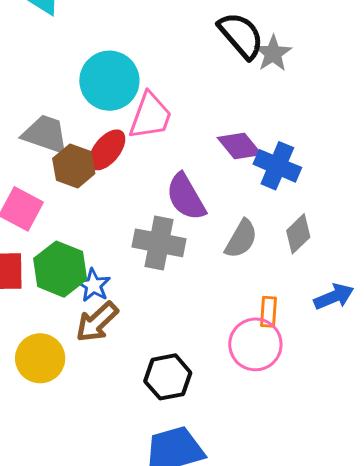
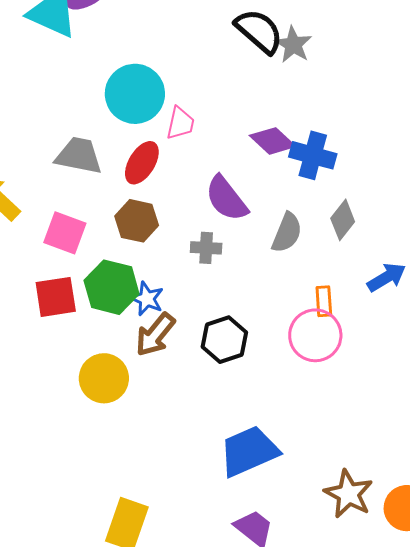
pink trapezoid: (150, 116) -> (180, 123), size x0.7
brown hexagon: (74, 166) -> (137, 221), moved
gray cross: (159, 243) -> (206, 248), size x0.6
black hexagon: (168, 377) -> (224, 340), moved

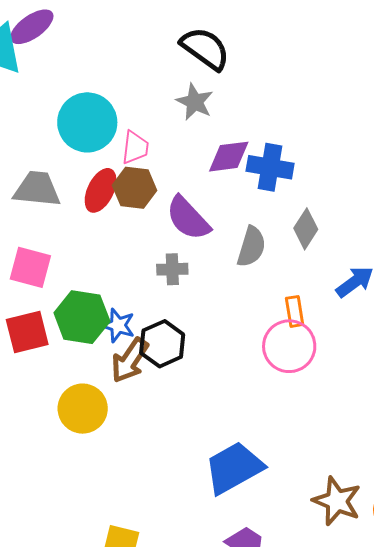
gray star: (293, 45) -> (195, 102), moved
purple diamond: (273, 141) -> (229, 157), turned -45
brown hexagon: (137, 221) -> (134, 188), moved
black hexagon: (224, 340) -> (162, 344), moved

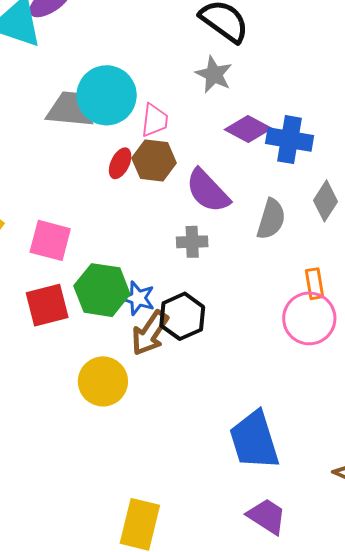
purple diamond: (229, 157) -> (248, 129), turned 36
gray trapezoid: (37, 189) -> (70, 109), moved
red ellipse: (101, 190) -> (120, 163), size x0.7
blue trapezoid: (234, 468) -> (254, 440), turned -78

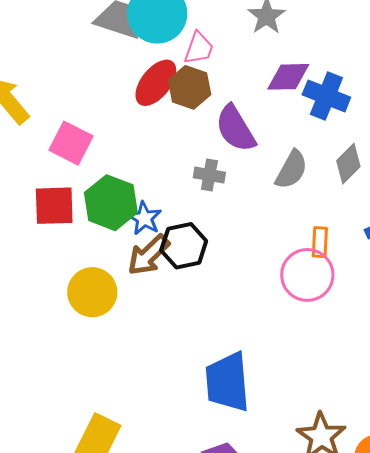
purple diamond: (248, 129) -> (288, 77), turned -42
red ellipse: (120, 163) -> (156, 83), size x1.6

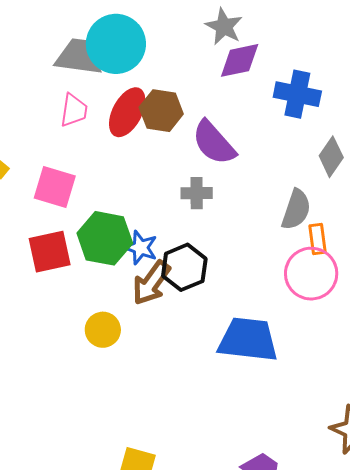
pink trapezoid: (199, 48) -> (74, 110), moved
purple diamond: (288, 77) -> (240, 60), moved
gray semicircle: (291, 170) -> (296, 210), moved
yellow circle: (92, 292) -> (103, 330), size x0.7
blue trapezoid: (227, 382) -> (248, 340), moved, turned 112

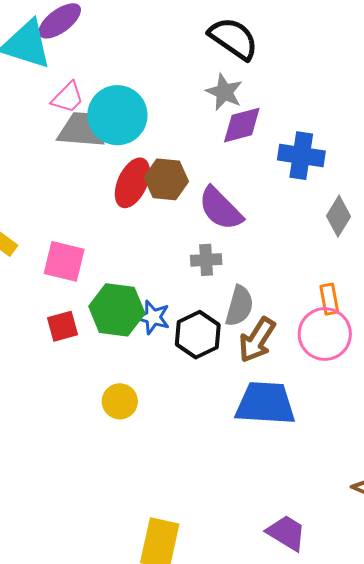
pink trapezoid: (74, 110) -> (68, 98), moved, turned 39
gray semicircle: (296, 210) -> (239, 306), moved
red square: (50, 252) -> (62, 326), size x0.7
brown arrow: (151, 283) -> (257, 340), moved

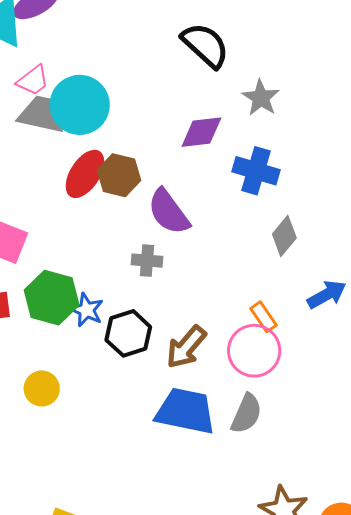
gray star: (224, 92) -> (261, 98), moved
orange rectangle: (329, 299) -> (263, 317), turned -32
gray semicircle: (239, 306) -> (246, 414), moved

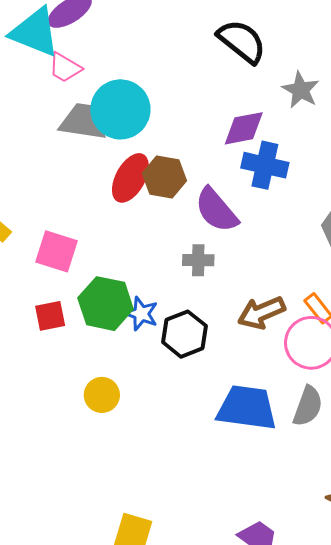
pink trapezoid: (33, 80) -> (65, 68), moved, turned 72
blue cross: (256, 171) -> (265, 165), moved
brown arrow: (186, 347) -> (261, 313), moved, turned 30

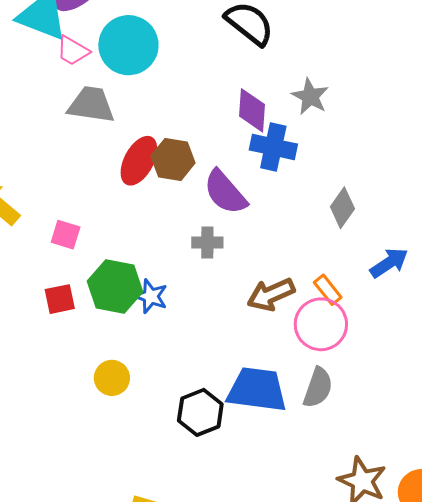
gray star: (301, 90) -> (310, 97), moved
cyan circle: (120, 109) -> (128, 45), moved
purple diamond: (244, 128) -> (252, 110), turned -75
pink square: (57, 251) -> (66, 235), size x0.7
black hexagon: (184, 334) -> (200, 412), moved

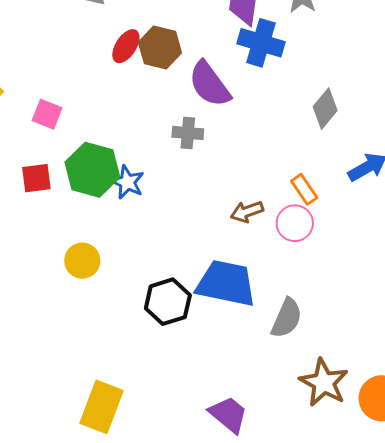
red ellipse: (139, 161) -> (126, 46), size x0.7
brown arrow: (271, 294) -> (247, 212), moved, size x0.7
pink circle: (321, 324) -> (295, 223), size x0.7
gray semicircle: (318, 388) -> (287, 318), moved

